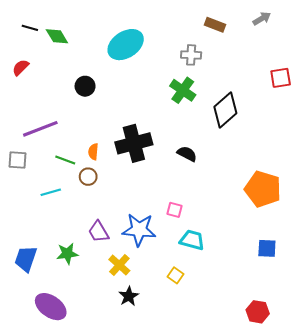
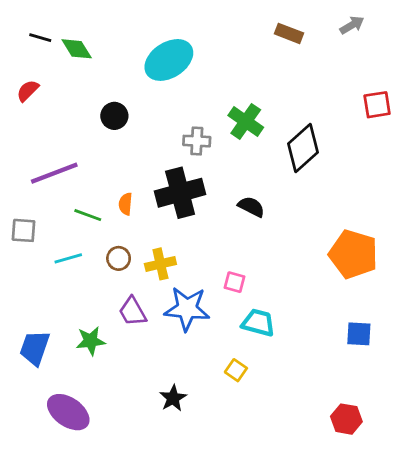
gray cross: (191, 55) -> (197, 141), moved
gray square: (17, 160) -> (24, 230), moved
brown circle: (88, 177) -> (119, 258), moved
yellow cross: (119, 265) -> (160, 264), moved, turned 35

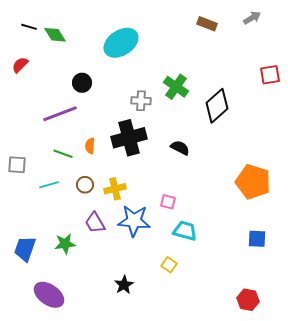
purple line: (54, 173) -> (60, 114), moved

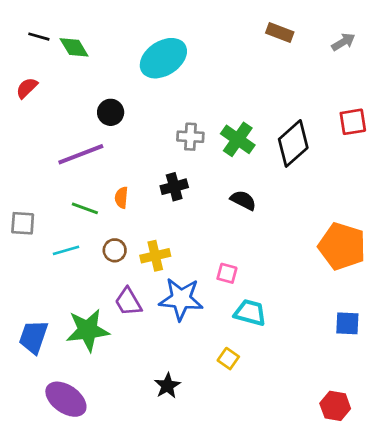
gray arrow: (252, 18) -> (343, 42), moved
red square: (270, 75) -> (353, 122), moved
green cross: (176, 87) -> (238, 139), moved
black cross: (129, 138) -> (174, 187), size x0.6
green star: (65, 244) -> (88, 330), size x1.5

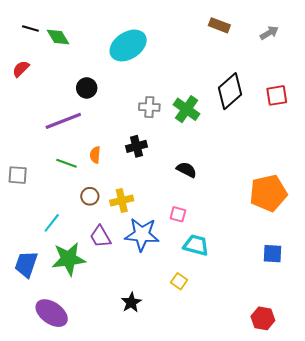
black diamond: (293, 143) -> (230, 91), moved
black semicircle: (243, 200) -> (186, 170), moved
orange pentagon: (342, 246) -> (268, 193), turned -30
cyan line: (66, 250) -> (52, 223), moved, turned -36

